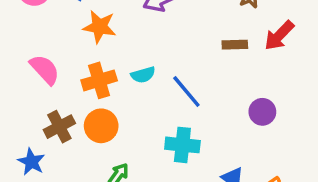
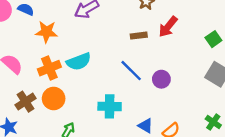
cyan semicircle: (143, 75) -> (79, 62), size x1.5
blue line: (186, 92) -> (131, 71), moved

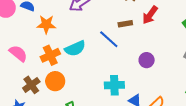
blue line: (131, 71) -> (109, 39), moved
cyan cross: (110, 106) -> (114, 85), moved

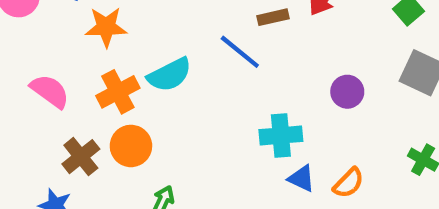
purple circle: (147, 60) -> (347, 92), moved
cyan cross: (114, 85) -> (281, 135), moved

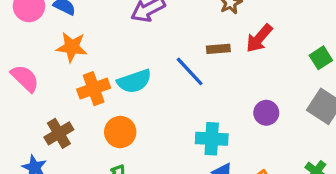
orange star: (106, 27) -> (72, 47), moved
pink semicircle: (50, 91) -> (25, 78), moved
orange circle: (131, 146) -> (120, 132), moved

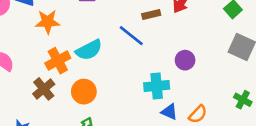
orange star: (72, 47) -> (48, 22), moved
purple circle: (266, 113) -> (185, 60), moved
brown cross: (59, 133) -> (44, 89), moved

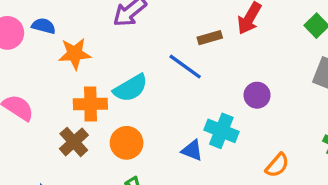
orange cross: (58, 61) -> (90, 104), turned 30
cyan cross: (157, 86) -> (221, 131), turned 30
blue triangle: (169, 112) -> (192, 150), moved

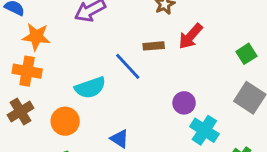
cyan semicircle: (131, 88) -> (90, 88), moved
orange cross: (90, 104) -> (27, 71), moved
cyan cross: (221, 131) -> (204, 130), moved

